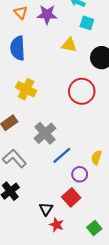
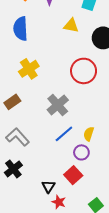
yellow cross: (26, 89) -> (29, 69), turned 30
gray cross: (45, 133) -> (58, 105), moved
yellow semicircle: (96, 157) -> (89, 134), moved

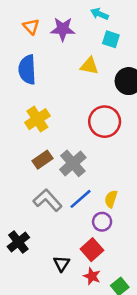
brown rectangle: (12, 102) -> (42, 160), moved
gray L-shape: (17, 137) -> (48, 200), moved
red star: (59, 202) -> (92, 276), moved

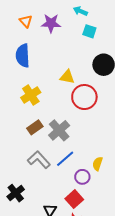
yellow triangle: (89, 66) -> (67, 77), moved
yellow semicircle: (111, 199) -> (98, 164), moved

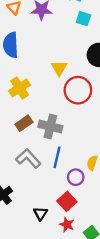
yellow triangle: (67, 77) -> (59, 68), turned 49
gray cross: (59, 130) -> (50, 127), turned -35
blue line: (65, 159) -> (57, 157), turned -36

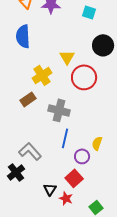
yellow cross: (20, 88) -> (42, 75), moved
brown rectangle: (24, 123) -> (28, 99), moved
gray L-shape: (28, 158) -> (30, 151), moved
red star: (67, 225) -> (66, 198), moved

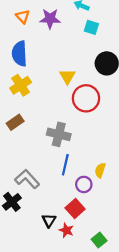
yellow cross: (42, 75) -> (21, 85), moved
brown rectangle: (28, 99) -> (15, 122), moved

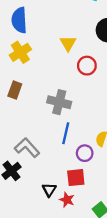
red circle: (86, 98) -> (87, 66), size x0.7
brown rectangle: (15, 122) -> (15, 90), turned -35
red square: (75, 208) -> (76, 178), turned 36

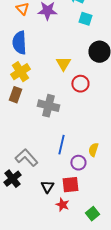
brown rectangle: (15, 90) -> (15, 95), moved
gray cross: (59, 102) -> (48, 106), moved
black triangle: (49, 190) -> (47, 187), moved

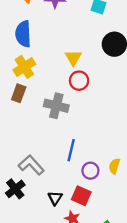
red circle: (80, 84) -> (79, 81), moved
yellow semicircle: (93, 150) -> (114, 166), moved
red square: (70, 185) -> (81, 196), turned 30

